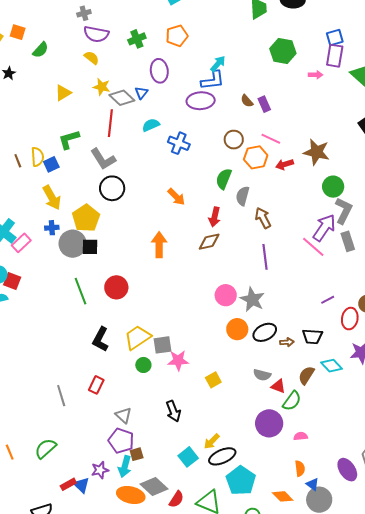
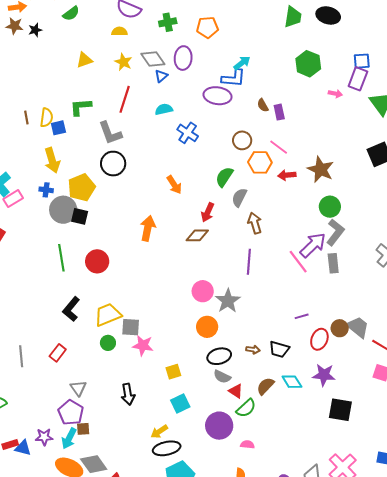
yellow semicircle: (92, 58) -> (119, 31), turned -49
gray diamond: (122, 98) -> (153, 59), moved
black ellipse: (265, 332) -> (219, 356), moved
cyan square: (188, 457) -> (180, 404), moved
blue triangle: (81, 485) -> (23, 448), turned -42

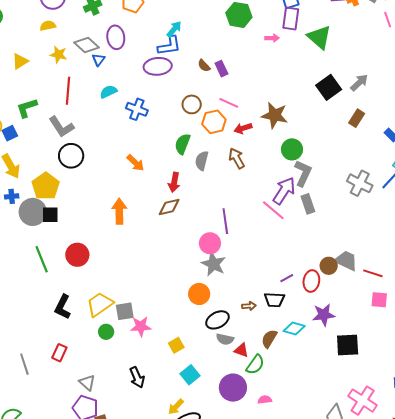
brown arrow: (255, 223) -> (237, 158), moved
pink circle: (203, 291) -> (210, 243), moved
purple line: (302, 316) -> (287, 278), moved
cyan diamond: (292, 382) -> (294, 329), turned -30

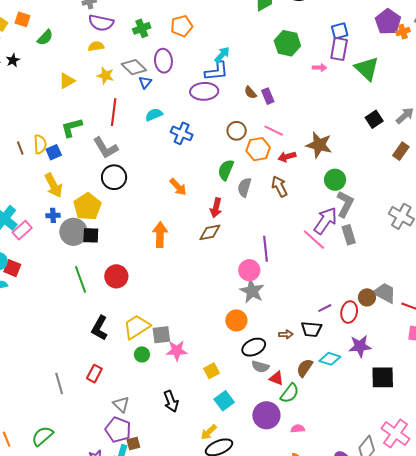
black square: (329, 87) -> (374, 119), size x0.7

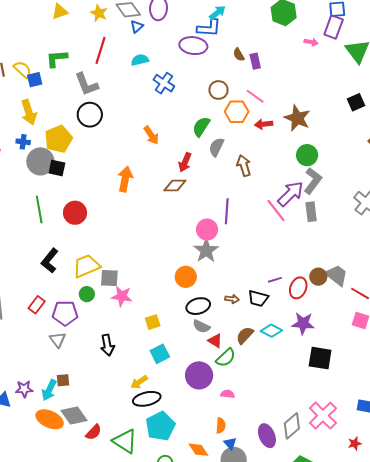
yellow semicircle: (40, 144) -> (23, 69), turned -54
brown arrow: (279, 186) -> (244, 166), moved
purple pentagon: (118, 430) -> (65, 313), moved, turned -30

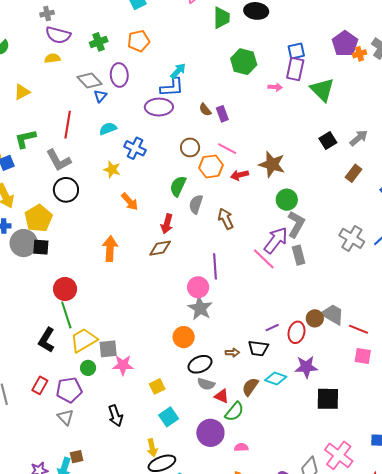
yellow star: (99, 13) -> (112, 169), moved
green line: (39, 210) -> (66, 315), moved
yellow arrow: (139, 382) -> (152, 448), turned -60

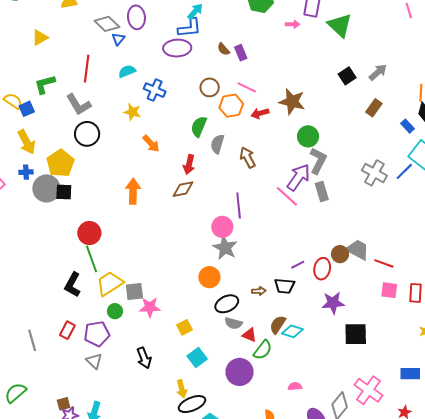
cyan diamond: (276, 378) -> (292, 331), moved
pink semicircle: (241, 447) -> (295, 386), moved
brown square: (77, 457) -> (64, 404), moved

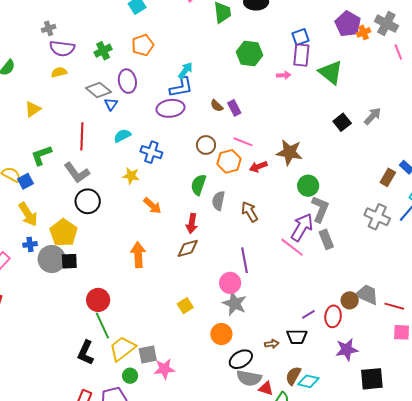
brown rectangle: (374, 108) -> (388, 177), moved
gray semicircle: (233, 323) -> (249, 378), size x1.4
yellow square: (185, 327) -> (185, 306), moved

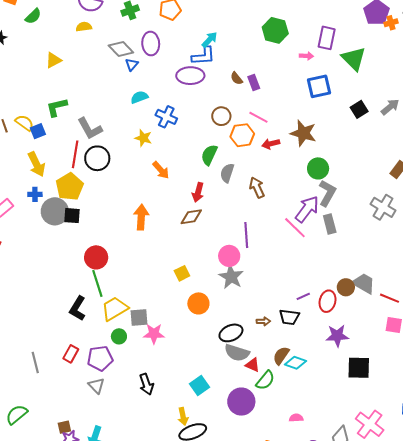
blue square: (300, 37) -> (319, 86), moved, size x1.4
red line: (82, 136) -> (75, 154), moved
orange circle: (221, 334) -> (198, 303), moved

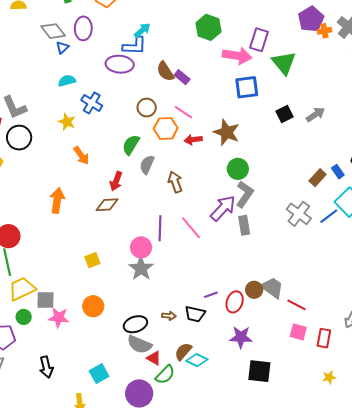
pink arrow: (307, 56) -> (237, 56), size x2.0
brown semicircle: (237, 78) -> (165, 71), size x1.5
purple rectangle: (254, 83) -> (182, 77), turned -35
pink line: (295, 228) -> (191, 228), moved
orange circle: (198, 303) -> (93, 306), moved

